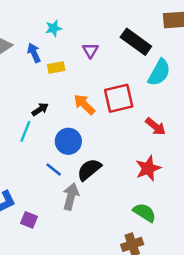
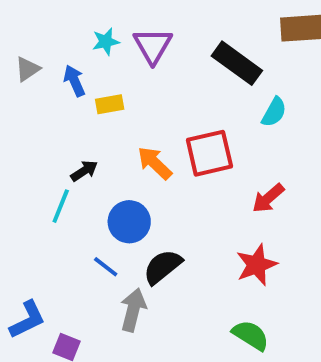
purple triangle: (90, 50) -> (153, 46), moved, size x1.5
cyan semicircle: (159, 72) -> (274, 112), size x0.7
red arrow: (156, 127) -> (268, 198), turned 100

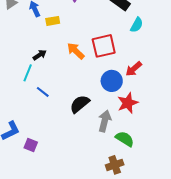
blue circle: (129, 222) -> (112, 81), moved
blue line: (106, 267) -> (43, 92), moved
gray arrow: (133, 310) -> (105, 121), moved

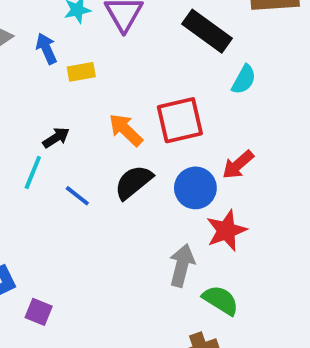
blue line: (43, 92) -> (77, 196), moved
black semicircle: (80, 104) -> (133, 182), moved

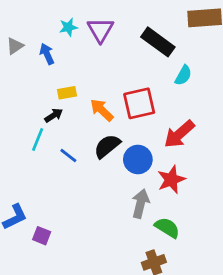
yellow rectangle: (81, 72) -> (67, 93), moved
red arrow: (238, 165) -> (179, 134), size x1.4
blue circle: (195, 188) -> (138, 159), moved

